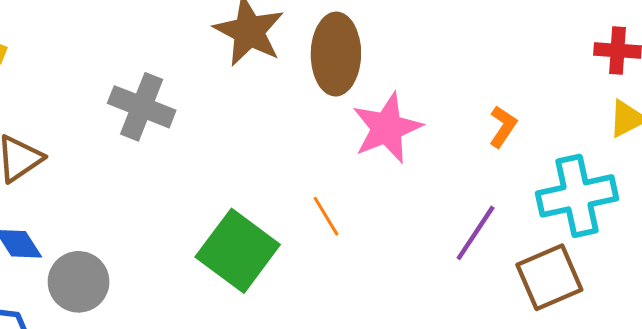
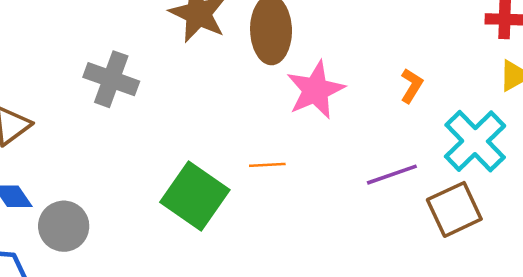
cyan cross: (577, 196) -> (475, 141), turned -30
orange line: (326, 216) -> (267, 165), turned -60
purple line: (476, 233) -> (392, 175), turned 39

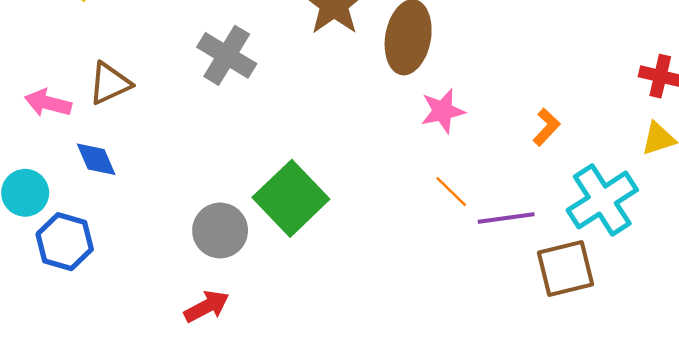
pink star: (315, 90) -> (443, 111), size x0.7
orange line: (267, 165) -> (451, 192), moved, turned 36
gray circle: (64, 226) -> (220, 230), moved

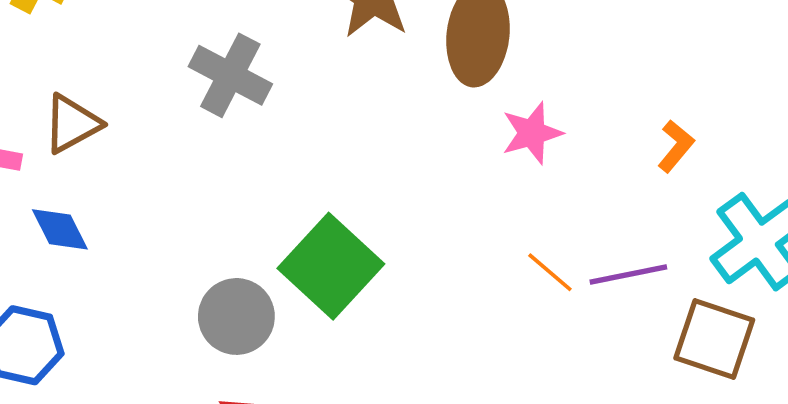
orange line: (451, 192) -> (550, 272), moved
brown square: (565, 269) -> (714, 339), turned 36

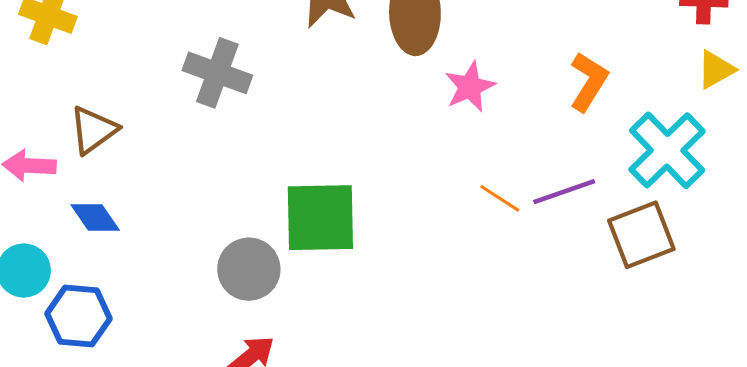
orange L-shape: (676, 146) -> (589, 82), size x1.4
green square: (331, 266) -> (320, 218), turned -36
brown square: (714, 339) -> (641, 235), turned -32

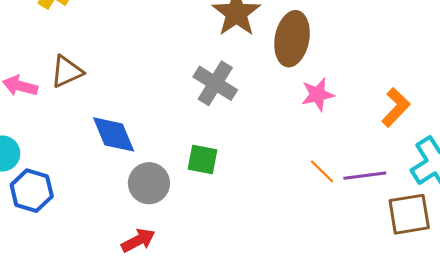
gray cross: (217, 73) -> (215, 83), moved
blue diamond: (95, 218) -> (114, 134), moved, size x1.4
green square: (320, 218) -> (203, 159), size x0.6

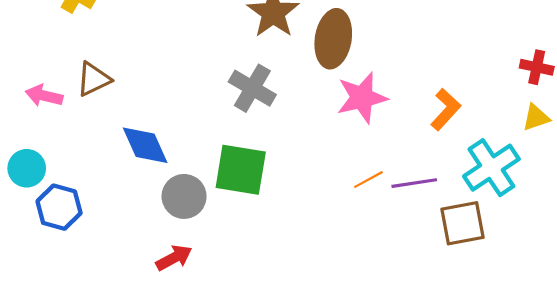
pink star: (318, 95) -> (362, 98), size x1.4
green square: (203, 159) -> (241, 170), size x1.6
orange line: (322, 171) -> (368, 180), turned -72

